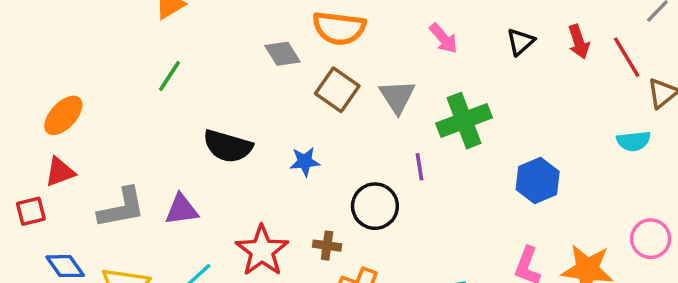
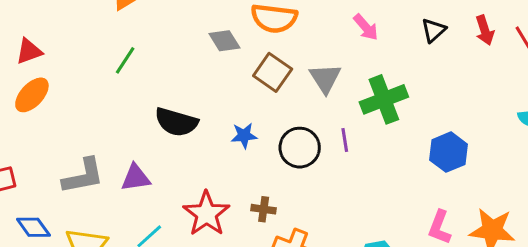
red triangle: (60, 172) -> (29, 51), moved
black circle: (375, 206) -> (300, 148), moved

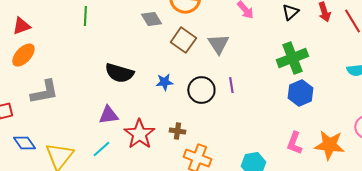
green line: (125, 60) -> (85, 16), moved, turned -30
green cross: (384, 99) -> (292, 58), moved
gray L-shape: (83, 176) -> (44, 92), moved
purple triangle: (136, 178) -> (108, 115), moved

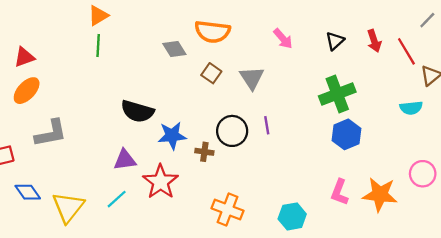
brown square: (183, 40) -> (211, 73), size x0.7
blue star: (164, 82) -> (172, 136), moved, size x1.4
brown cross: (177, 131) -> (204, 152), moved

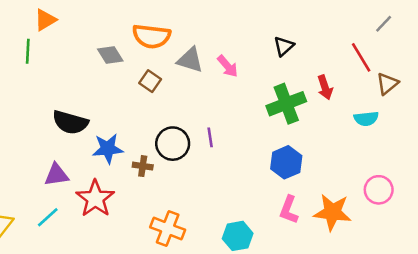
orange triangle: (98, 15) -> (45, 20), moved
pink arrow: (283, 39) -> (228, 66), moved
red arrow: (374, 41) -> (325, 87), moved
gray triangle: (252, 78) -> (190, 60), moved, turned -40
blue hexagon: (346, 134) -> (286, 162), moved

